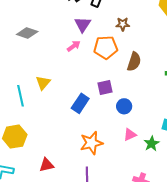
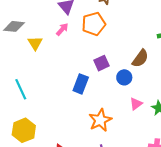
brown semicircle: (134, 62) -> (140, 58), moved, turned 30
yellow triangle: (43, 83) -> (35, 43), moved

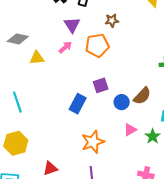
yellow triangle: (35, 43) -> (37, 58), turned 49
brown semicircle: (140, 58) -> (142, 96), moved

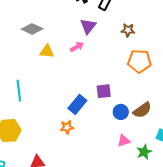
orange pentagon: (97, 45) -> (139, 61), moved
orange star: (93, 142) -> (67, 127), moved, size x0.6

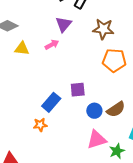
brown star: (128, 30) -> (103, 29), size x1.5
pink triangle: (124, 141) -> (97, 139), size x1.5

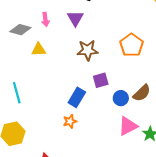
brown star: (103, 29) -> (88, 50), moved
pink arrow: (52, 45) -> (45, 20), moved, turned 120
orange pentagon: (114, 60) -> (132, 45), turned -30

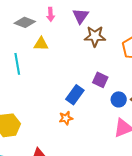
brown star: (88, 50) -> (95, 36), moved
purple square: (101, 80) -> (100, 80), turned 35
cyan line: (17, 93) -> (17, 64), moved

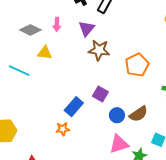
cyan line: (17, 64) -> (19, 71), turned -60

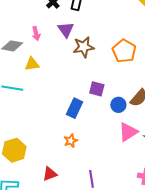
orange star: (63, 129) -> (71, 141), moved

